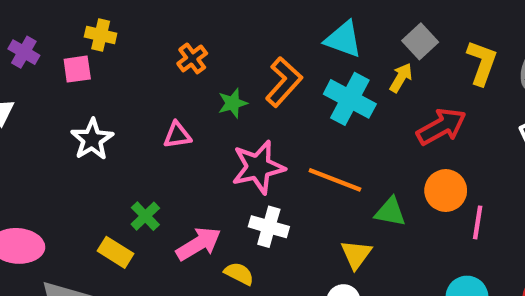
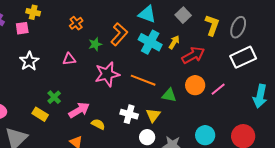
yellow arrow: (401, 78) -> (174, 42), moved
pink line: (478, 222) -> (218, 89), moved, turned 42
white cross: (269, 227) -> (129, 114), moved

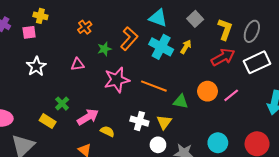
red arrow: (193, 55) -> (223, 57), moved

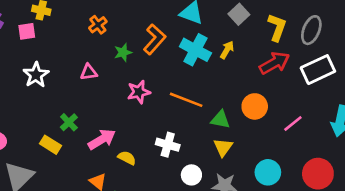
pink star: (117, 80) -> (139, 92), size x0.7
pink line: (231, 95) -> (293, 124), moved
yellow triangle: (164, 122) -> (223, 147), moved

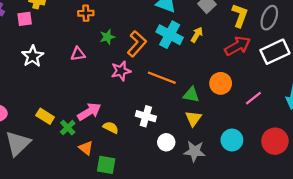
orange cross: (98, 25) -> (86, 13), turned 35
orange L-shape: (155, 39) -> (137, 44), moved
green cross: (69, 122) -> (68, 128), moved

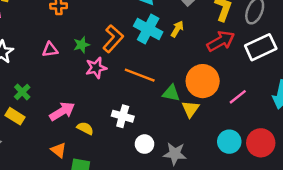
green star: (107, 37) -> (82, 45), moved
orange circle: (221, 83) -> (203, 81), size x1.4
yellow triangle: (193, 118) -> (191, 109), moved
green cross: (68, 128) -> (22, 92), moved
cyan circle: (232, 140) -> (229, 142), moved

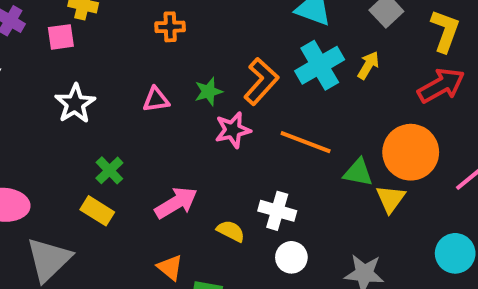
cyan cross: (148, 29) -> (320, 65), turned 32
yellow semicircle: (85, 128) -> (231, 231), moved
white circle: (145, 144) -> (291, 257), moved

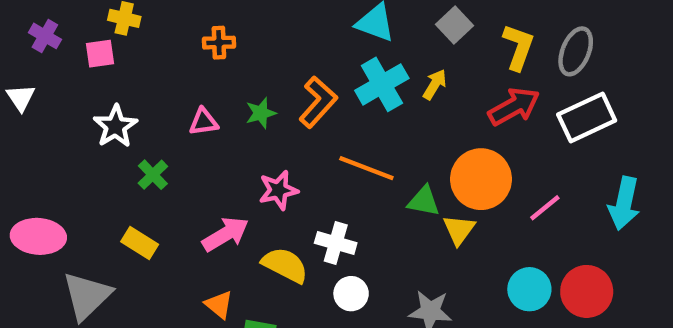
pink star: (233, 130) -> (278, 190), moved
green cross: (109, 170) -> (153, 175), moved
yellow semicircle: (231, 231) -> (285, 265), size x1.5

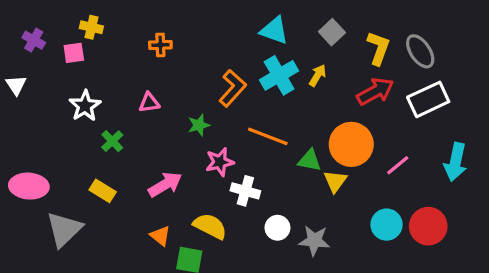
gray ellipse: (576, 51) -> (420, 51), turned -56
green star: (261, 113) -> (199, 125), moved
pink star: (278, 190) -> (220, 162), moved
yellow semicircle: (285, 265) -> (210, 226), moved
white circle: (351, 294) -> (277, 228), moved

